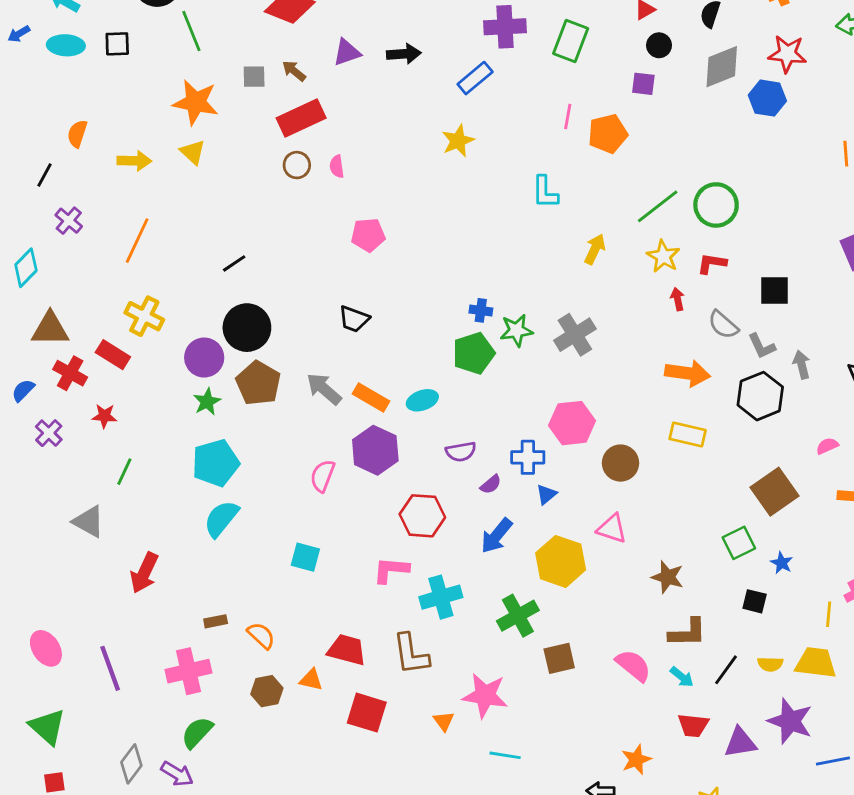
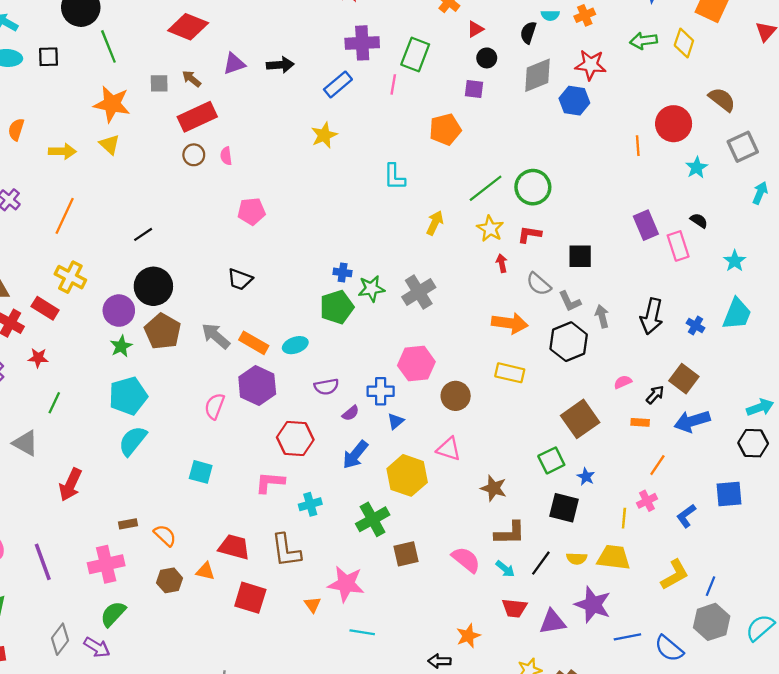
pink line: (568, 117) -> (393, 84), moved
cyan cross: (441, 597) -> (310, 504), size x0.7
black square: (755, 601) -> (564, 508), size x1.5

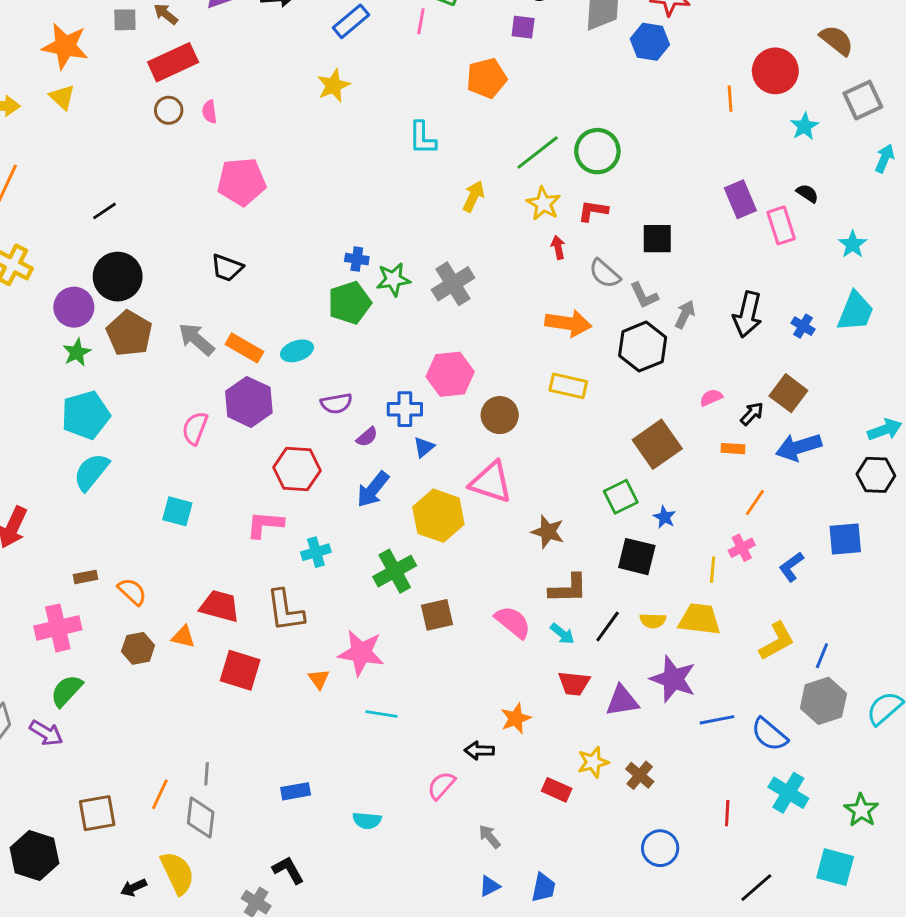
pink pentagon: (251, 211) -> (242, 182), size x1.4
gray arrow: (602, 316) -> (685, 314), turned 40
pink triangle: (449, 449) -> (491, 482), size x1.4

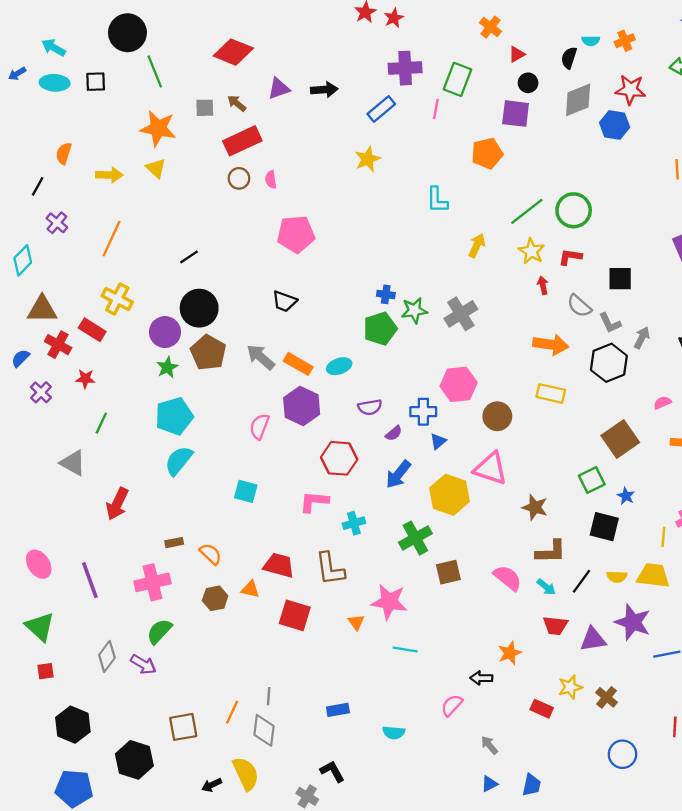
purple square: (523, 27) -> (516, 114), size x1.5

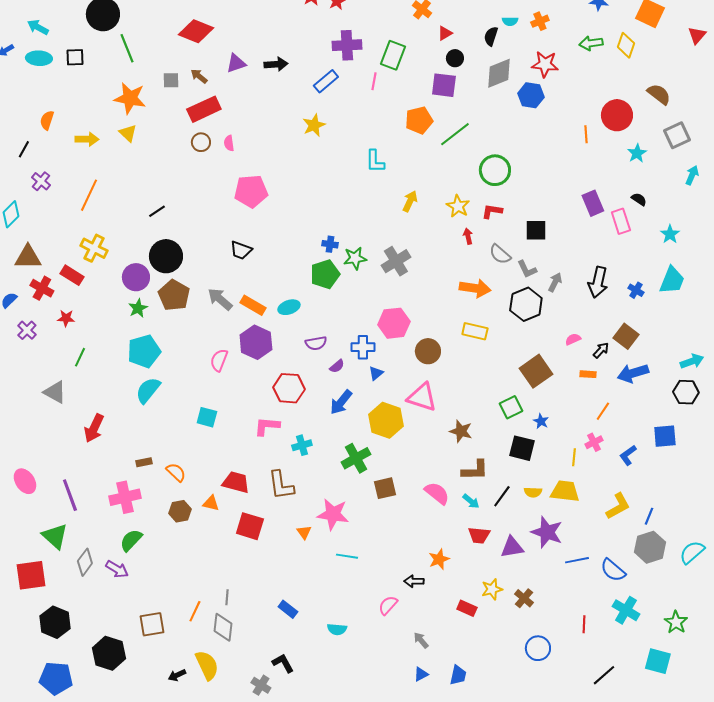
green line: (527, 211) -> (455, 134), moved
green triangle: (40, 627) -> (55, 536), moved
red square: (46, 671) -> (31, 575), size x2.0
blue rectangle: (338, 710) -> (288, 609), turned 48

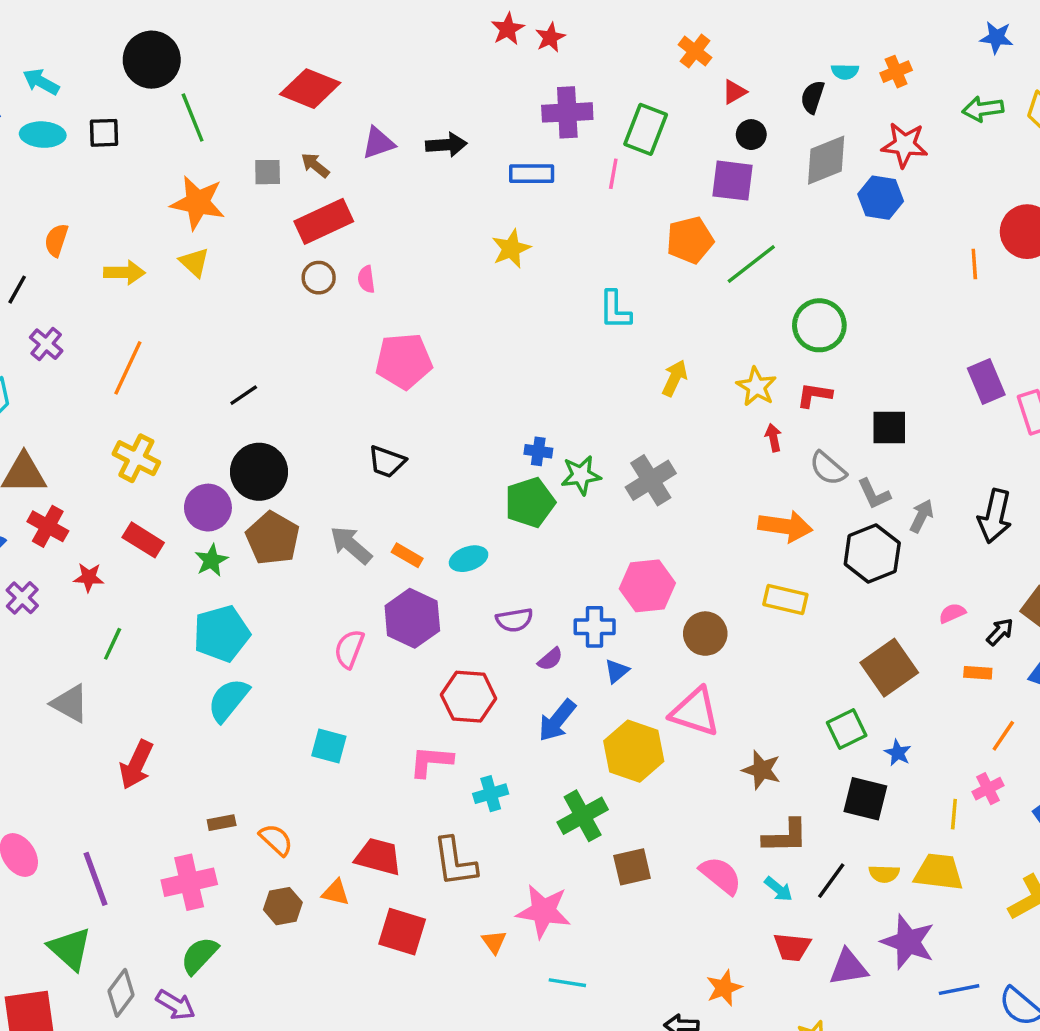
blue rectangle: (326, 81) -> (532, 174), turned 40
red rectangle: (72, 275) -> (143, 540), moved
orange rectangle: (253, 305) -> (407, 555), size x0.7

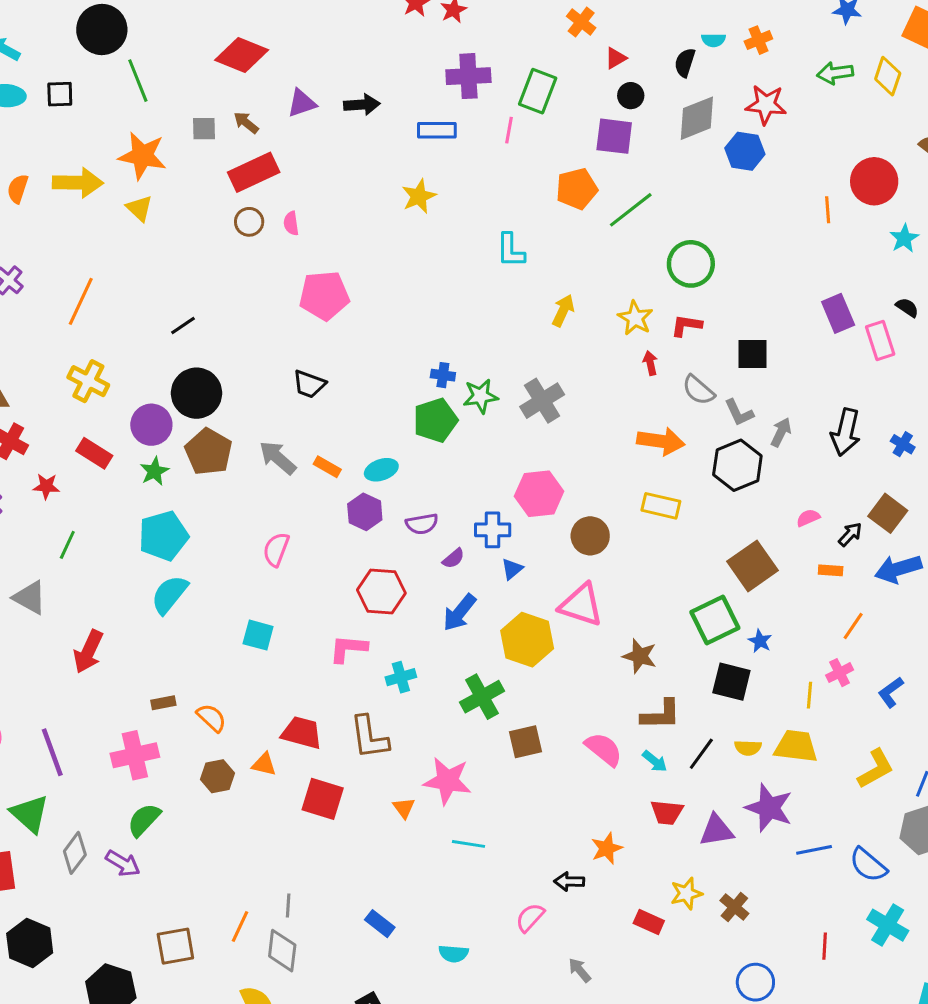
yellow arrow: (124, 273) -> (78, 183), moved, size x1.4
purple hexagon: (412, 618) -> (365, 512), moved, size x0.7
green square: (847, 729) -> (715, 620), size x1.4

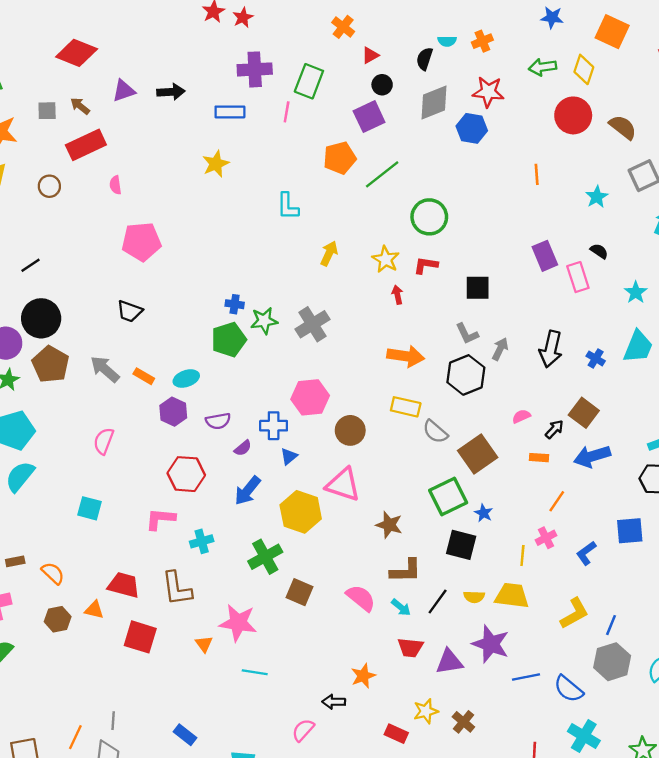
purple square: (614, 136) -> (369, 117), turned -32
red circle: (874, 181) -> (573, 115), moved
brown circle: (249, 222) -> (49, 186), moved
gray semicircle: (698, 390) -> (435, 432), moved
brown square: (526, 742) -> (299, 592), turned 36

